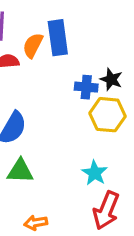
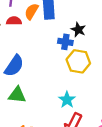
black star: (111, 79) -> (78, 30), moved

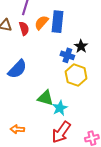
red semicircle: (14, 21) -> (24, 28), turned 64
green triangle: (17, 95) -> (45, 98), moved

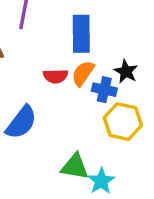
orange semicircle: (41, 23) -> (83, 73), moved
red semicircle: (24, 28) -> (55, 76), moved, turned 112

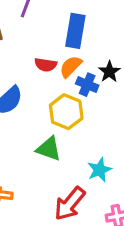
yellow hexagon: (123, 122) -> (66, 112), moved
cyan star: (101, 181) -> (99, 170), moved

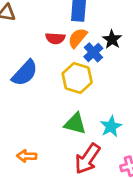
blue cross: (87, 85) -> (93, 52), turned 30
green triangle: (49, 149) -> (75, 124), moved

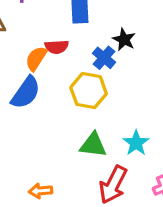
orange semicircle: (77, 38) -> (36, 59), moved

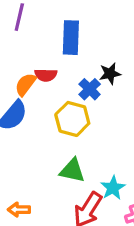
black star: (124, 40) -> (110, 74), turned 30
cyan star: (136, 143) -> (113, 188), moved

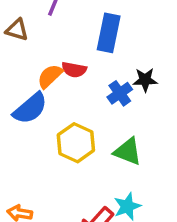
yellow hexagon: (72, 119) -> (76, 143), moved
green triangle: (72, 171) -> (128, 151), moved

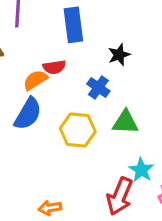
orange semicircle: (50, 76) -> (35, 80), turned 30
blue cross: (120, 93) -> (98, 87), moved

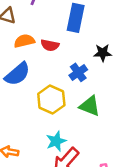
orange semicircle: (35, 80) -> (24, 41), moved
cyan star: (141, 170) -> (56, 141), moved

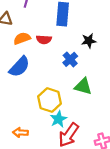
yellow hexagon: (51, 99) -> (50, 100), moved

